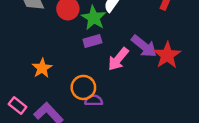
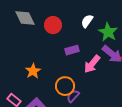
green star: (94, 18) -> (108, 32), moved
purple semicircle: (94, 100) -> (73, 96), turned -48

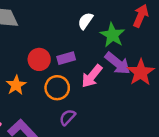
red circle: (53, 25) -> (39, 59), moved
orange circle: (65, 86) -> (57, 88), moved

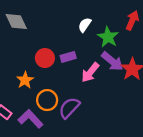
orange circle: (57, 88) -> (47, 100), moved
purple semicircle: (67, 117) -> (69, 108), size x1.5

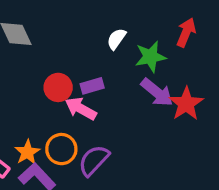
green star: (108, 37) -> (150, 57), turned 30
pink arrow: (90, 72) -> (81, 109), moved, turned 80
orange star: (25, 80) -> (27, 152), moved

